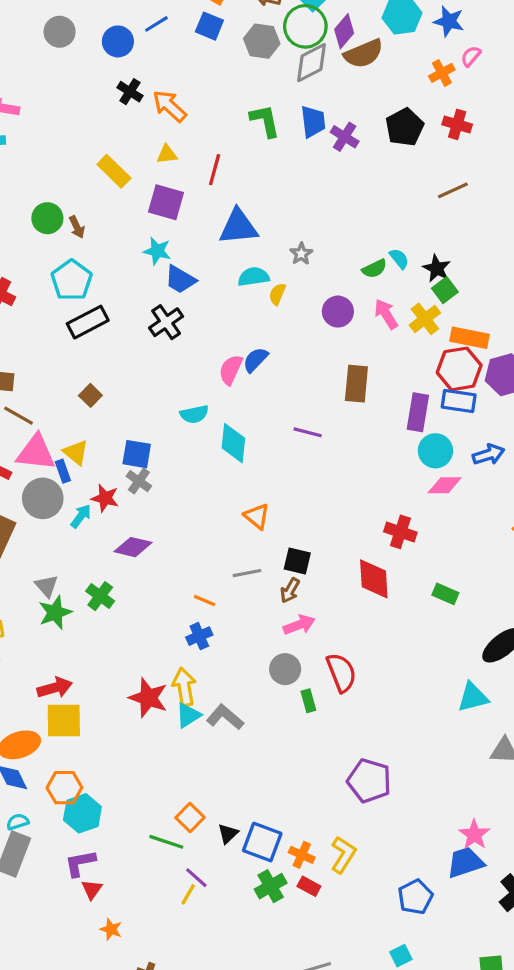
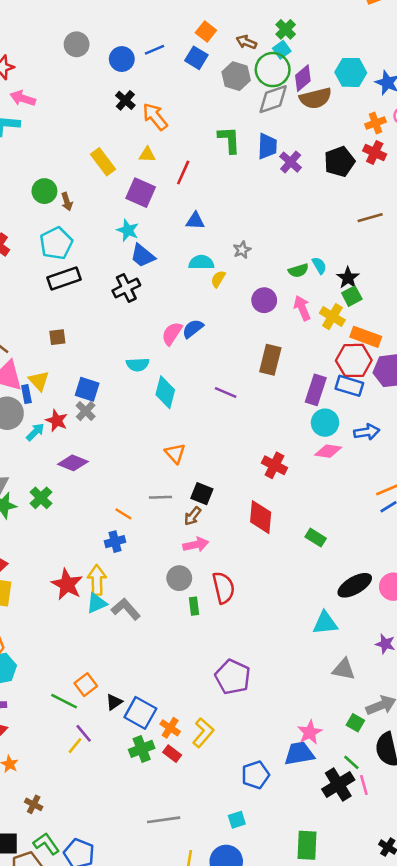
red cross: (457, 124) -> (375, 153), moved
blue triangle: (238, 227) -> (195, 221), size x0.6
yellow cross: (425, 319) -> (332, 317), turned -30
brown square: (90, 395) -> (57, 337), turned 30
red cross: (400, 532) -> (274, 465), moved

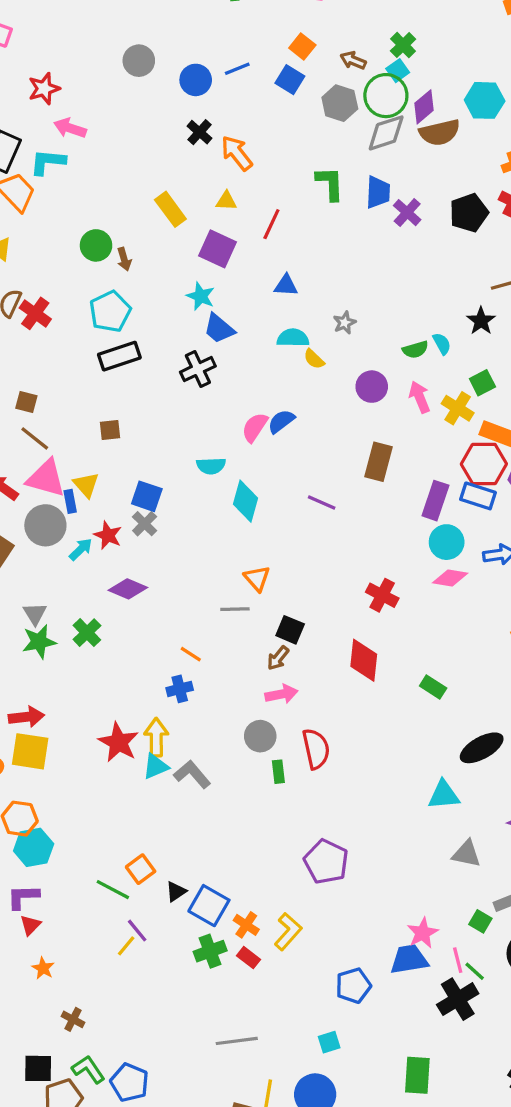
black star: (348, 278) -> (481, 321), moved
yellow semicircle: (218, 279) -> (314, 359), turned -78
gray line: (160, 497) -> (235, 609), moved
pink line: (364, 785) -> (458, 960), moved

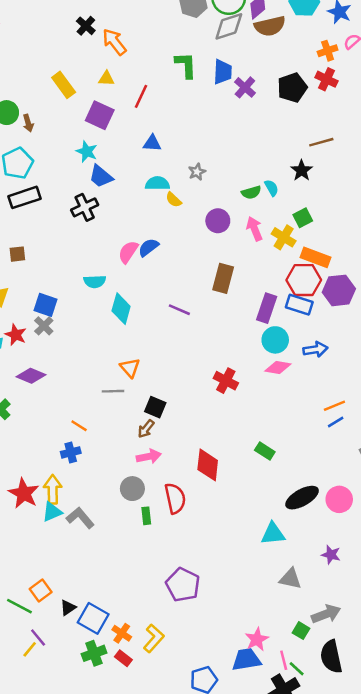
red diamond: (364, 660) -> (208, 465), moved

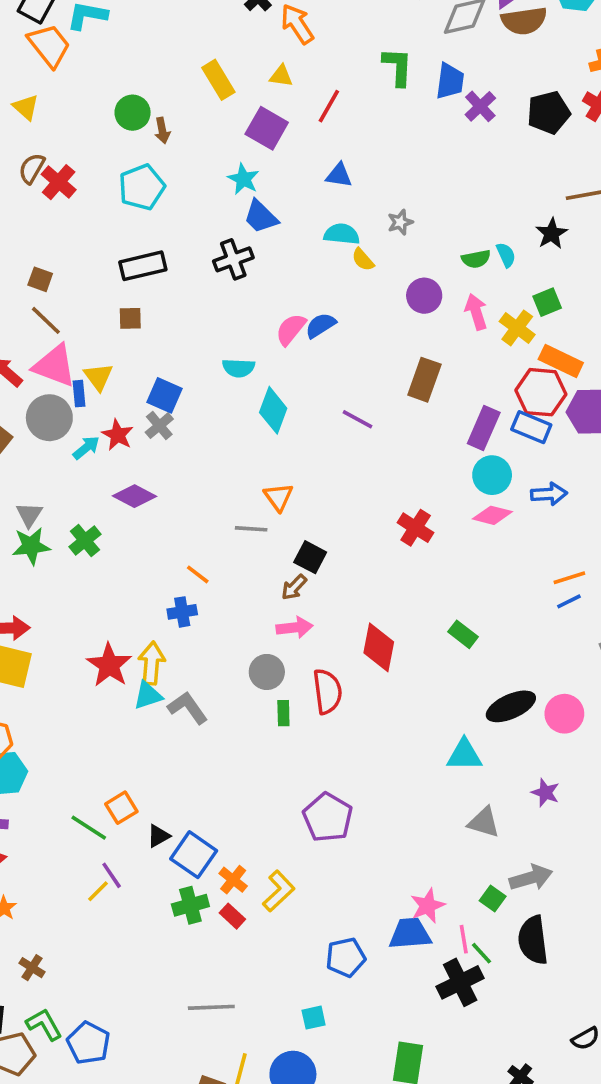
black rectangle: (24, 197) -> (143, 266), moved

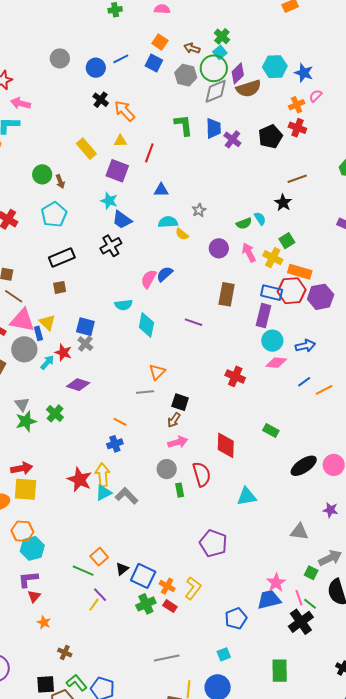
blue rectangle: (531, 427) -> (272, 293), moved
orange triangle: (278, 497) -> (157, 372), turned 30
blue line: (569, 601) -> (304, 382), moved
cyan triangle: (464, 755) -> (247, 496), moved

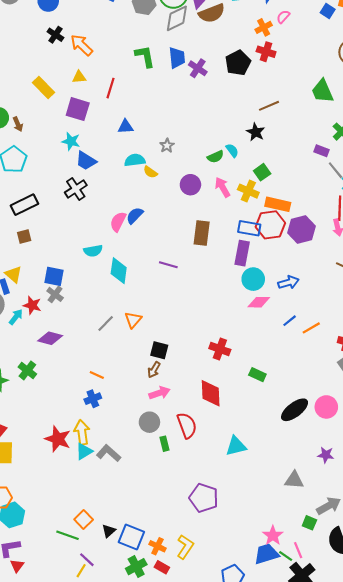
red cross: (235, 376) -> (220, 349), moved
gray line: (145, 392) -> (106, 324), moved, turned -36
green line: (310, 604) -> (286, 556), moved

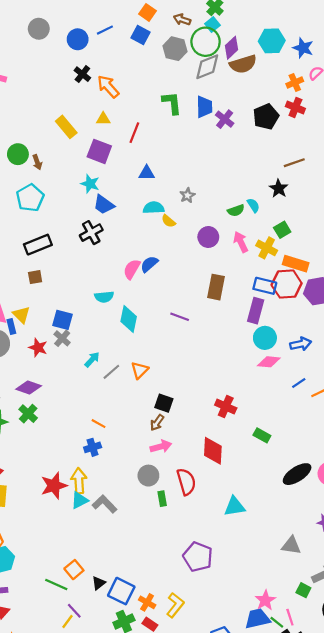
cyan arrow: (16, 317) -> (92, 359), moved
purple diamond: (50, 338) -> (29, 388), moved
red star: (58, 439) -> (54, 486), turned 30

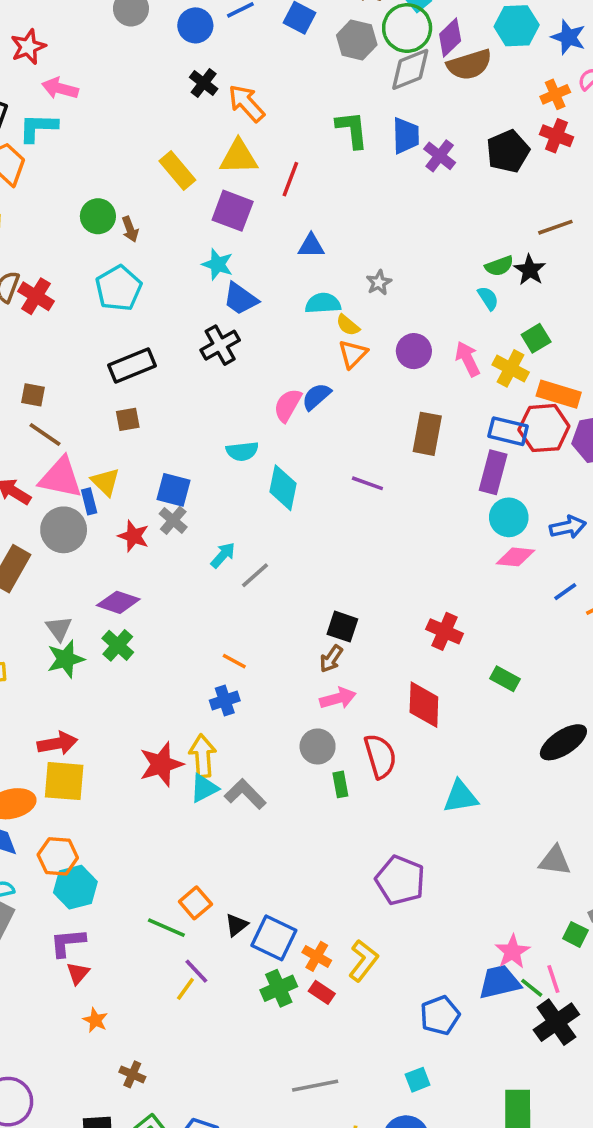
yellow triangle: (103, 119) -> (239, 157), size x1.6
green semicircle: (236, 210) -> (499, 266), moved
orange triangle: (140, 370) -> (353, 354), moved

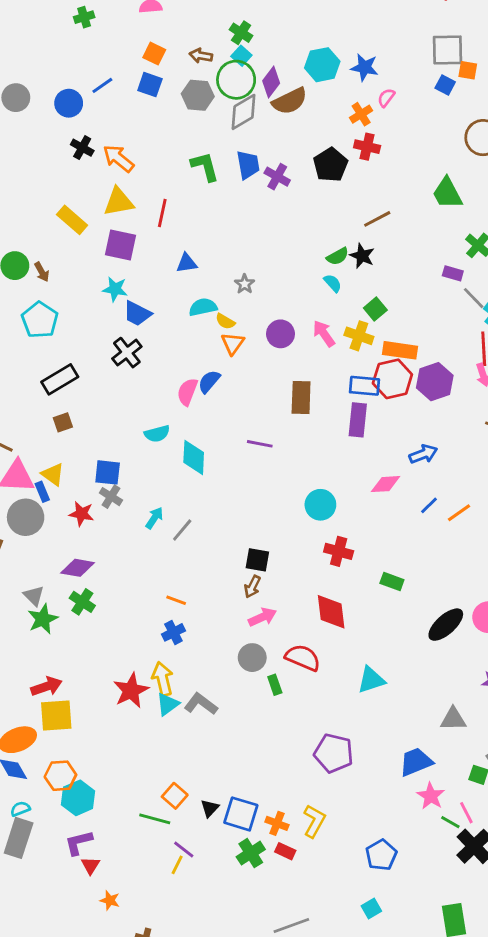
cyan circle: (509, 517) -> (320, 505), moved
red semicircle: (380, 756) -> (303, 658), turned -42
blue trapezoid: (499, 982) -> (416, 762), moved

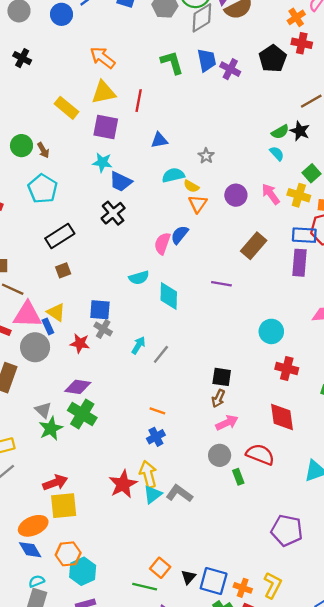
black cross: (82, 148) -> (22, 58), moved
brown rectangle: (301, 398) -> (254, 246), turned 40
green cross: (82, 602) -> (82, 414), size x1.4

